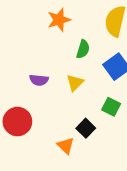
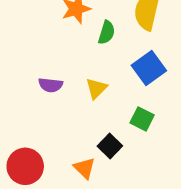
green semicircle: (83, 49) -> (107, 32), moved
red circle: (17, 122) -> (25, 166), moved

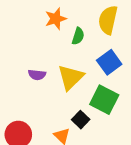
yellow triangle: (96, 88) -> (71, 77), size x1.6
green square: (142, 119) -> (104, 100), size x1.6

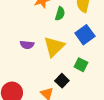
green square: (104, 100) -> (81, 65), size x0.6

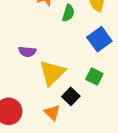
yellow triangle: (54, 47) -> (52, 73), moved

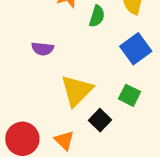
purple semicircle: (27, 52) -> (43, 49), moved
orange triangle: (52, 113) -> (64, 140), moved

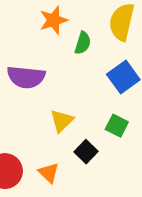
purple semicircle: (43, 49) -> (26, 77), size x1.6
yellow triangle: (77, 91) -> (62, 121), size x0.7

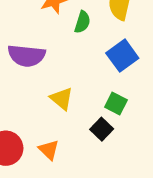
yellow triangle: (62, 121) -> (62, 99), turned -35
black square: (86, 152) -> (102, 129), moved

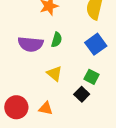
green semicircle: (82, 22) -> (57, 40), moved
orange triangle: (49, 150) -> (46, 108), turned -32

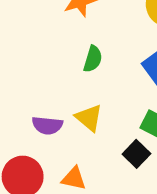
purple semicircle: (30, 44) -> (47, 125), moved, size x0.7

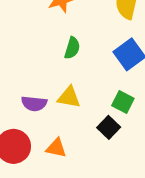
yellow triangle: (89, 118) -> (69, 97), turned -30

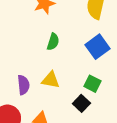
purple semicircle: (34, 104) -> (23, 85), turned -102

